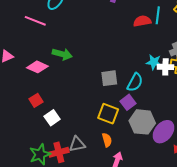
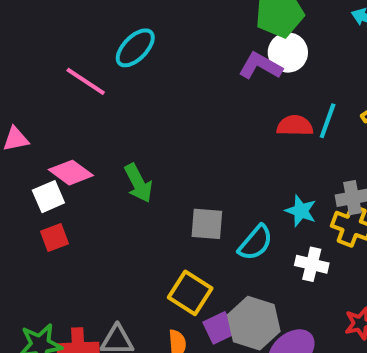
green arrow: (62, 54) -> (138, 183), moved, turned 36
white cross: (165, 67) -> (312, 264), moved
purple square: (128, 102) -> (219, 328), moved
white square: (52, 118) -> (48, 197), moved

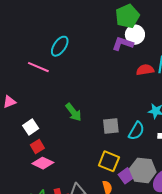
pink diamond: (71, 173) -> (43, 163), moved

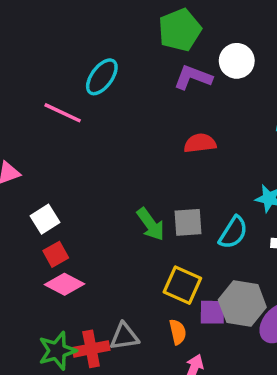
green pentagon: (127, 16) -> (180, 30), moved
purple L-shape: (123, 44) -> (193, 77), moved
red semicircle: (145, 70) -> (200, 143), moved
green arrow: (74, 112) -> (151, 224), moved
purple square: (126, 176) -> (212, 312), turned 35

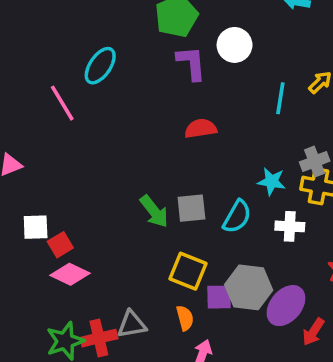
purple L-shape: (193, 77) -> (191, 63), turned 66
pink line: (63, 113) -> (62, 103), turned 36
white square: (45, 219) -> (36, 227), moved, turned 32

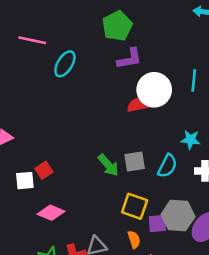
white circle: (235, 45) -> (154, 90), moved, size x1.4
purple L-shape: (191, 63) -> (129, 59), turned 88
pink line: (62, 103) -> (32, 40), moved, turned -44
red square: (60, 245) -> (44, 170), moved

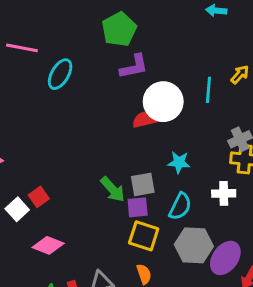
cyan star: (190, 140) -> (179, 162), moved
cyan semicircle: (167, 166) -> (180, 206), moved
white square: (25, 181) -> (17, 209), turned -36
purple square: (157, 224) -> (138, 207), moved

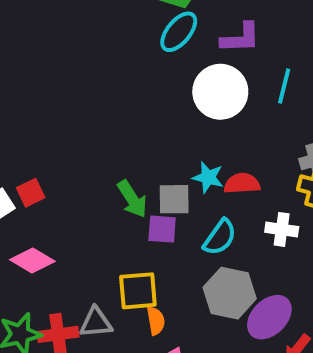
purple L-shape: (134, 67) -> (240, 38), moved
cyan ellipse: (60, 74) -> (179, 32), moved
red semicircle: (145, 119) -> (242, 183), moved
cyan star: (179, 162) -> (208, 177), moved
yellow square: (144, 236) -> (138, 291), moved, turned -32

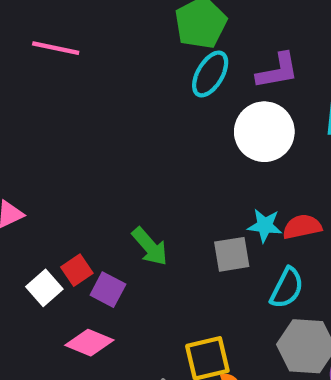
green arrow: (132, 199) -> (150, 246), moved
purple square: (162, 229) -> (108, 290), moved, turned 32

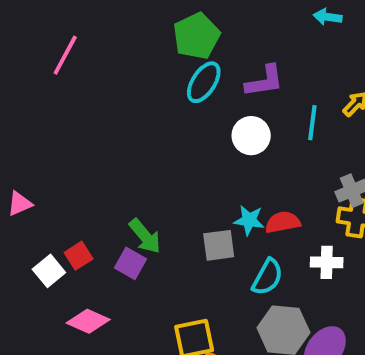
pink line: (56, 48) -> (65, 55), turned -75
white circle: (264, 132) -> (251, 136), size x0.7
purple square: (108, 290) -> (130, 263), moved

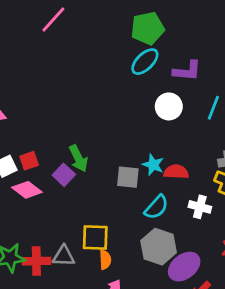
pink diamond: (88, 321) -> (27, 190), moved

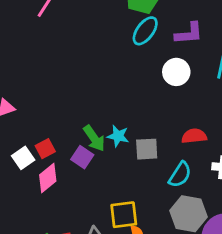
cyan star: (153, 165) -> (118, 136), moved
pink diamond: (27, 190) -> (48, 178), turned -68

